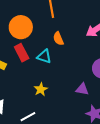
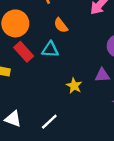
yellow star: (41, 89) -> (74, 86), moved

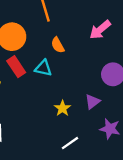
purple triangle: (102, 75) -> (92, 102), turned -42
white line: (49, 122) -> (70, 143), moved

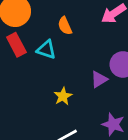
purple triangle: (92, 102) -> (99, 79), moved

